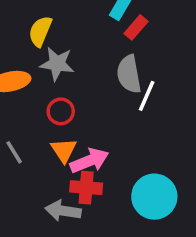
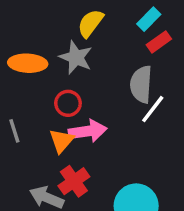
yellow semicircle: (40, 31) -> (90, 23), moved
pink arrow: (89, 161) -> (88, 131), moved
red cross: (86, 188) -> (74, 181), turned 36

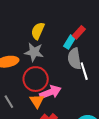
cyan rectangle: (149, 19) -> (69, 42), moved
red circle: (68, 103) -> (36, 79), size x1.6
white line: (153, 109) -> (84, 71), turned -42

